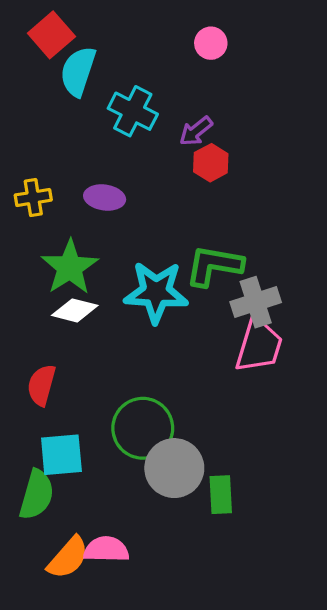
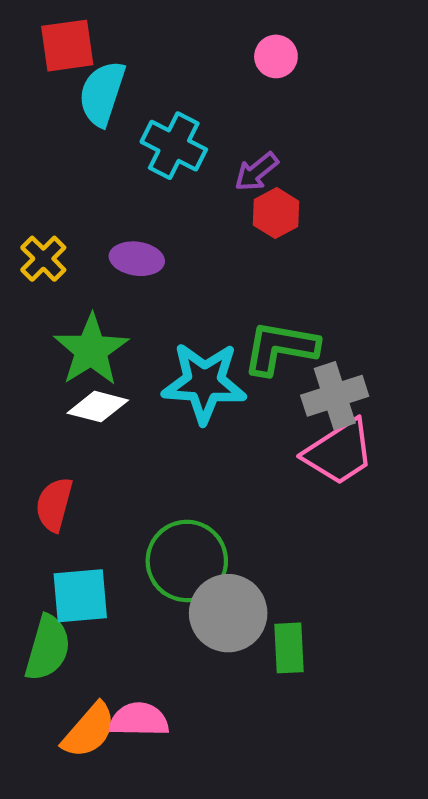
red square: (51, 35) -> (67, 46), turned 33
yellow cross: (33, 198) -> (43, 259), turned -36
pink trapezoid: (259, 345) -> (339, 452), turned 40

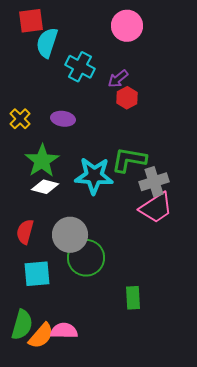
pink circle: (276, 56) -> (127, 26), size x1.6
gray circle: (228, 613) -> (70, 235), moved
green semicircle: (48, 648) -> (22, 325), moved

